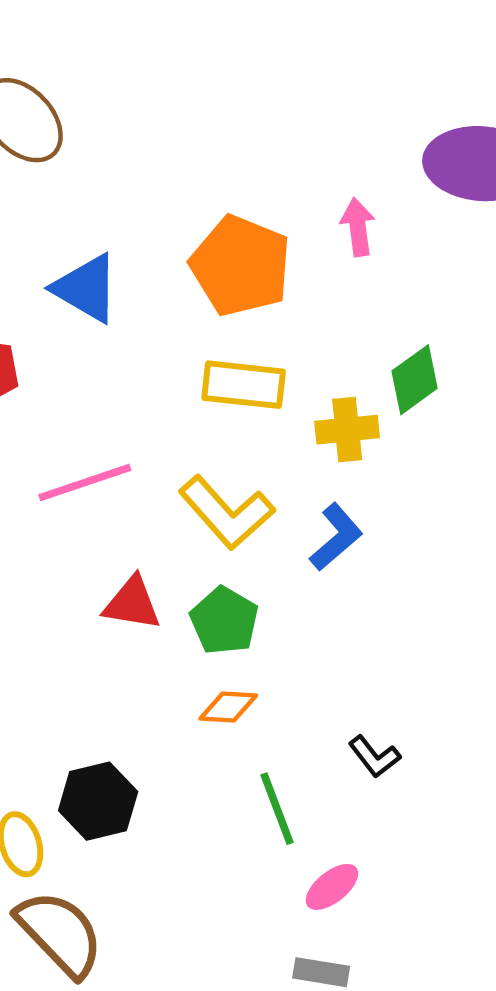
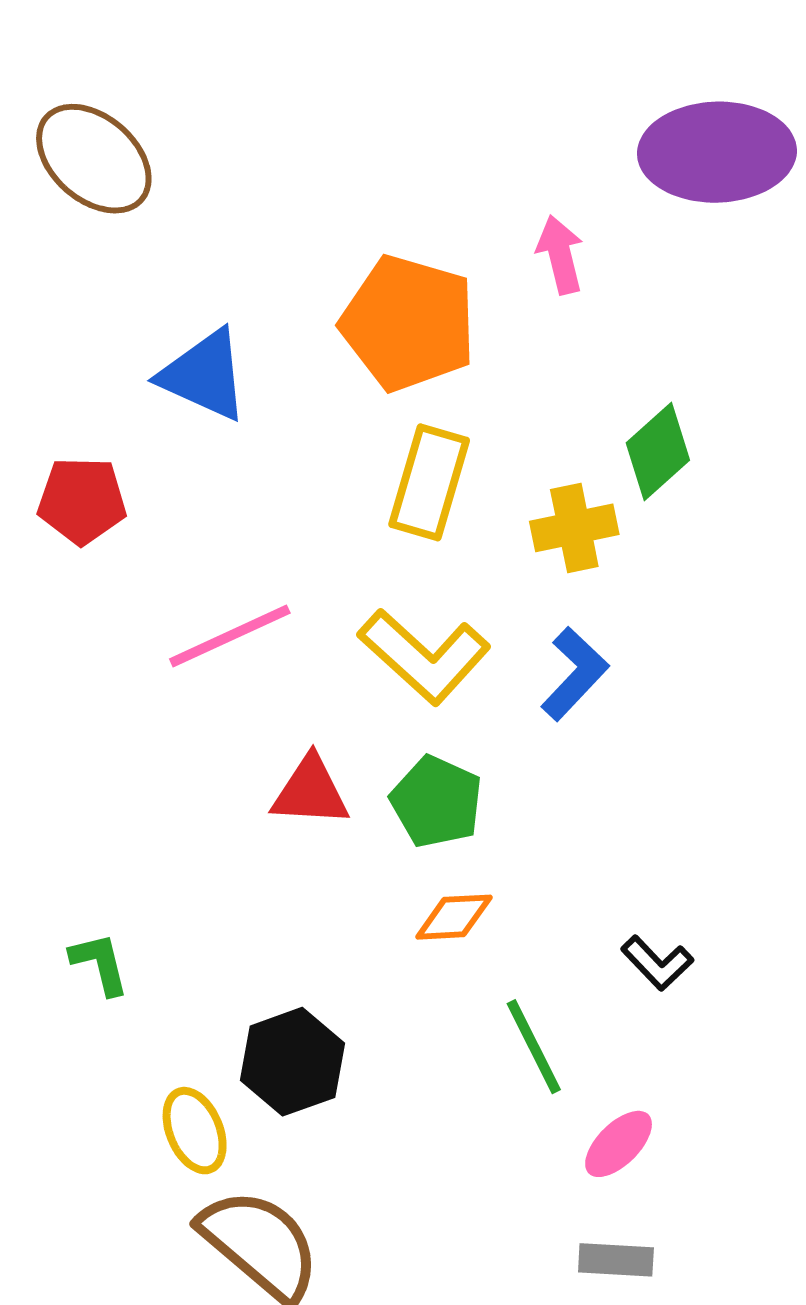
yellow rectangle: (244, 385) -> (429, 482), turned -74

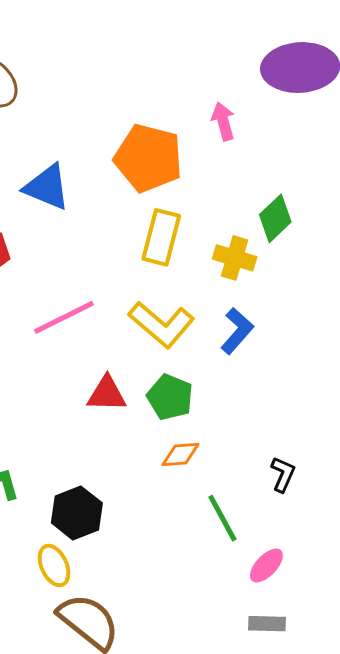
yellow cross: (574, 528) -> (235, 258), turned 30
black L-shape: (657, 963) -> (283, 474), turned -111
black hexagon: (292, 1062) -> (77, 513), moved

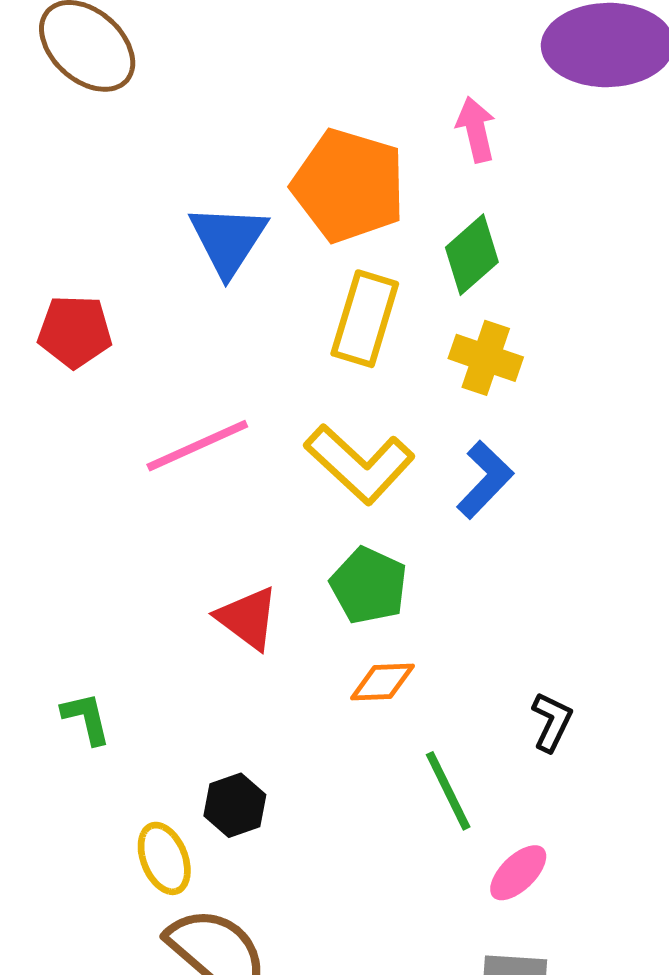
blue triangle: (47, 187) -> (228, 240), moved, turned 38
green diamond: (275, 218) -> (472, 255), moved
red triangle: (107, 394) -> (248, 618), moved, turned 33
black hexagon: (77, 513) -> (235, 805), moved, size x0.7

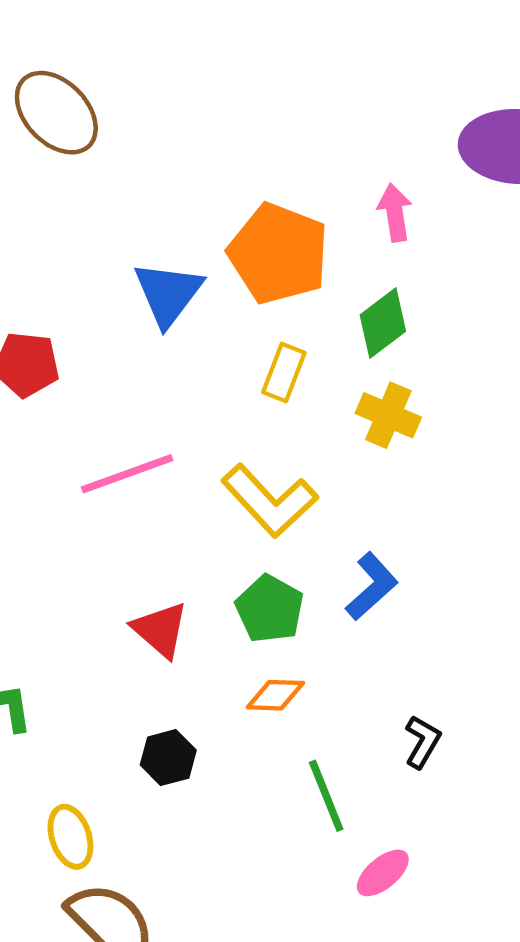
yellow rectangle: (365, 319) -> (284, 373), size x0.7
blue L-shape: (485, 480) -> (372, 586), moved
black hexagon: (235, 805) -> (168, 758), moved

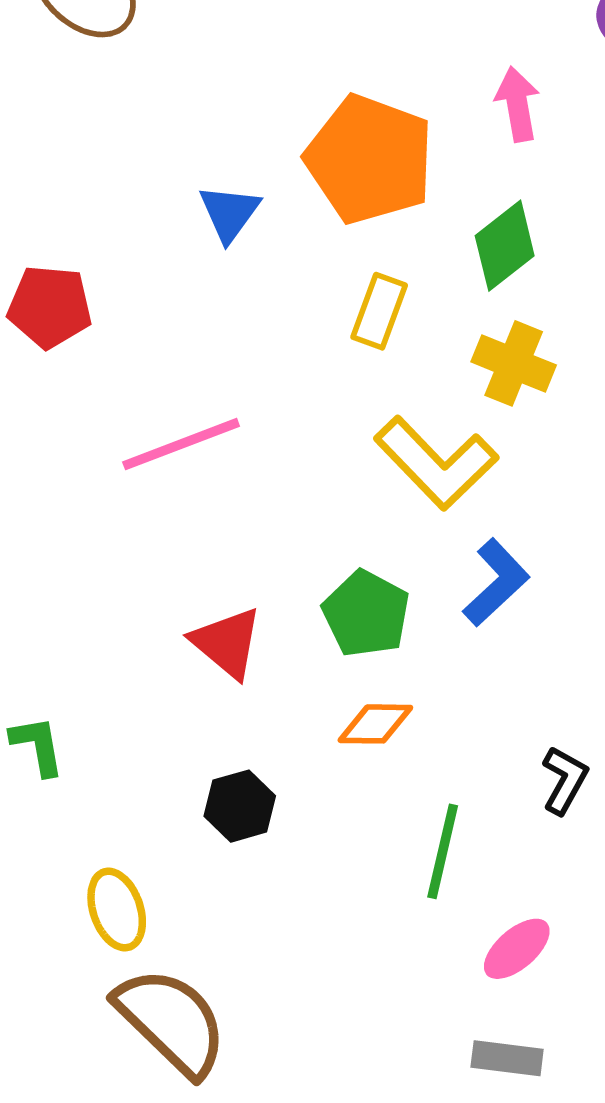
blue triangle: (168, 294) -> (229, 213), size x0.7
yellow L-shape: (270, 501) -> (436, 463), moved
green line: (326, 796) -> (443, 851), turned 36

